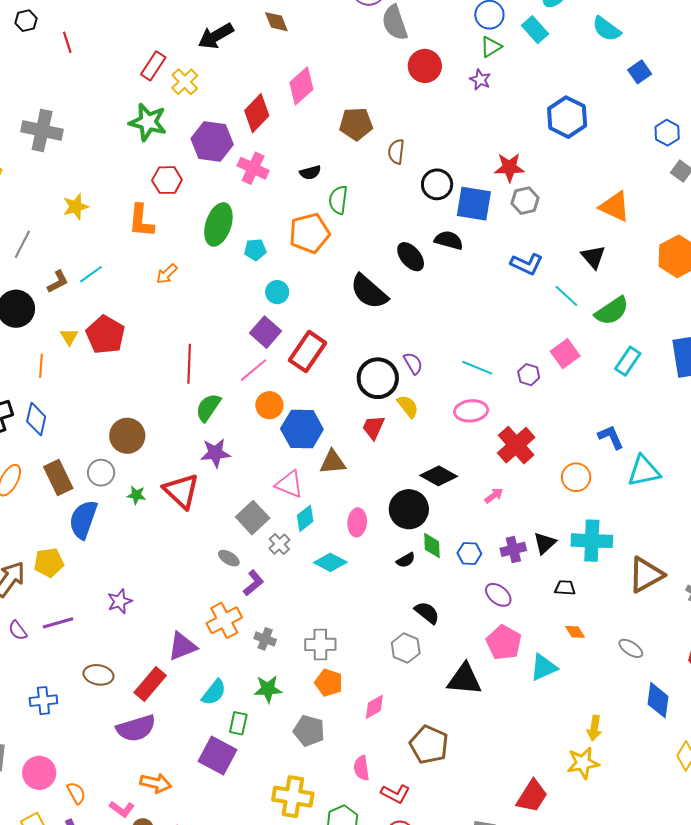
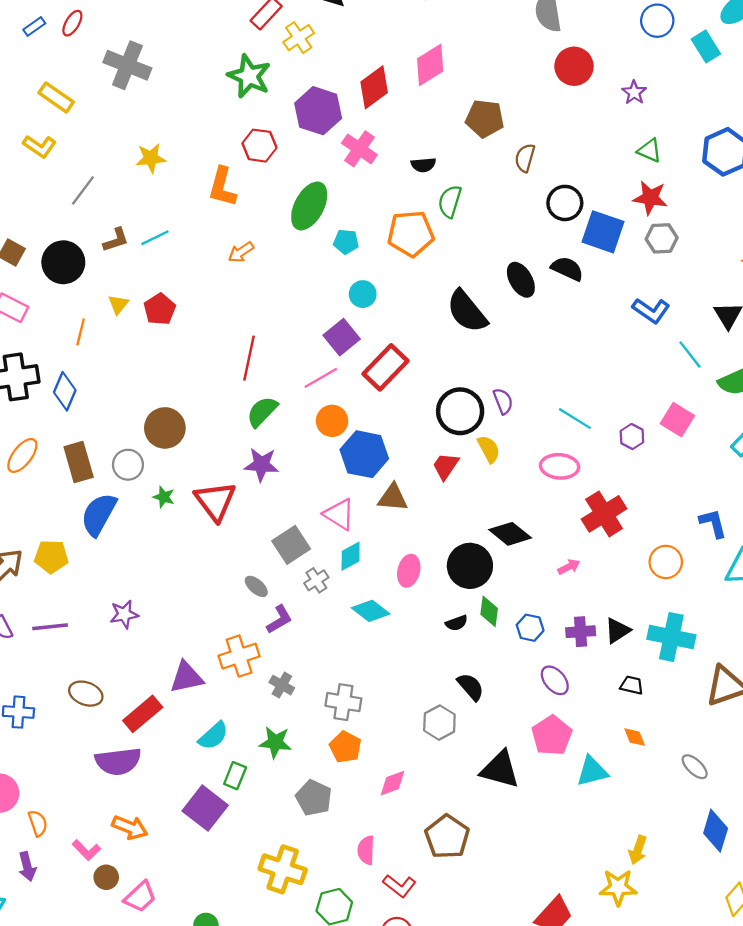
green triangle: (491, 47) -> (649, 150), moved, turned 45
red pentagon: (105, 335) -> (160, 309), size x0.7
pink square: (565, 354) -> (677, 420), turned -32

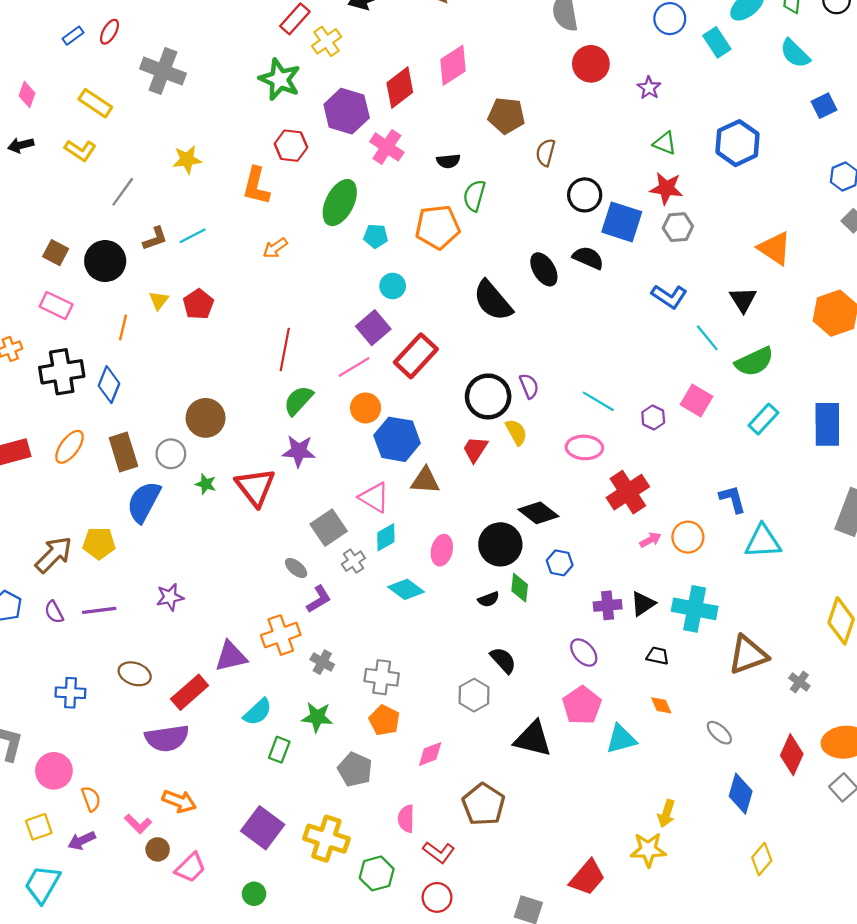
pink arrow: (569, 567) -> (650, 540), moved
blue hexagon: (530, 628) -> (560, 563), moved
purple square: (205, 808) -> (263, 828), moved
purple arrow: (27, 867) -> (82, 841), turned 80

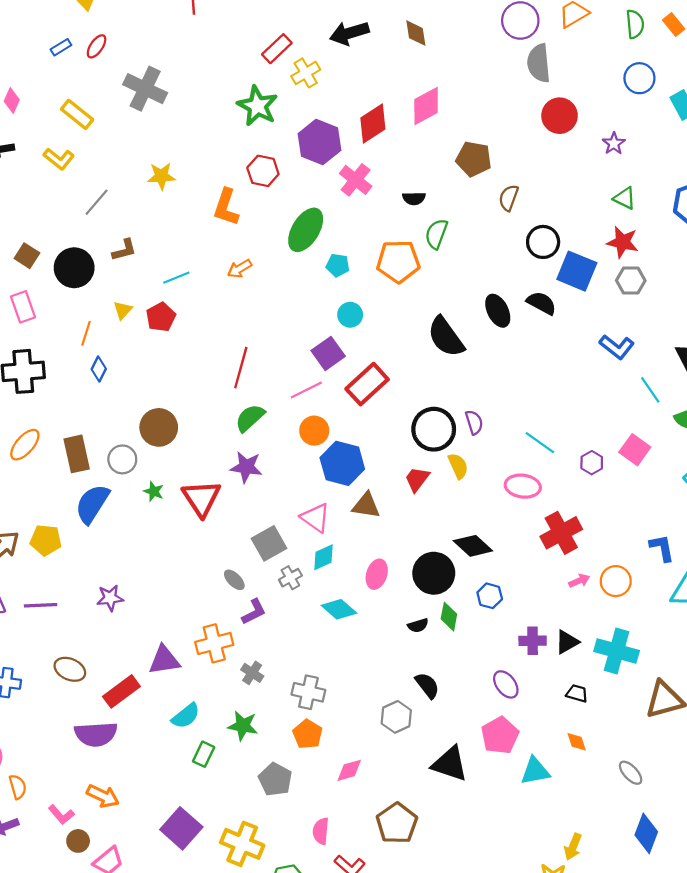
cyan line: (193, 236) -> (176, 278), moved
pink rectangle: (56, 306) -> (23, 307), turned 40
blue diamond: (109, 385) -> (99, 369), moved, size x0.7

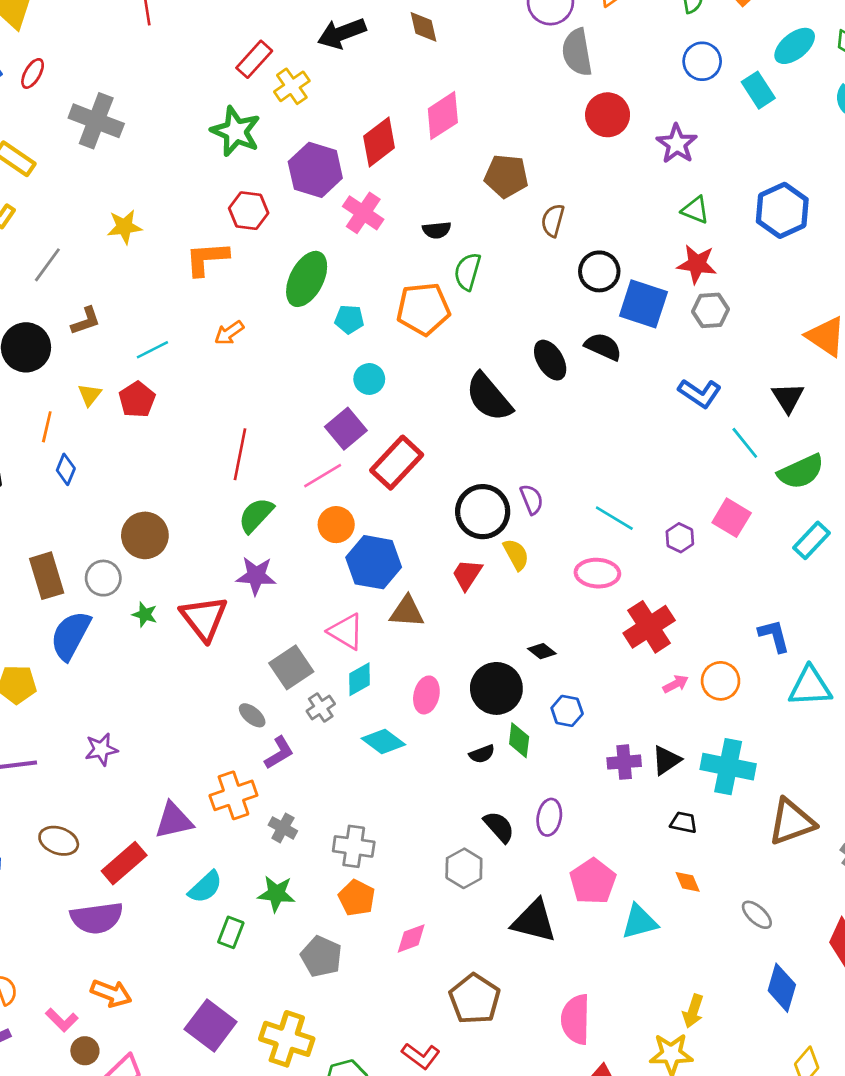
purple star: (614, 143) -> (677, 144), size x1.4
orange L-shape: (226, 207) -> (207, 259), turned 72
black diamond: (473, 546) -> (542, 651), size x0.6
purple ellipse: (506, 684) -> (549, 817), moved, turned 52
pink semicircle: (321, 831) -> (576, 1019), moved, size x1.5

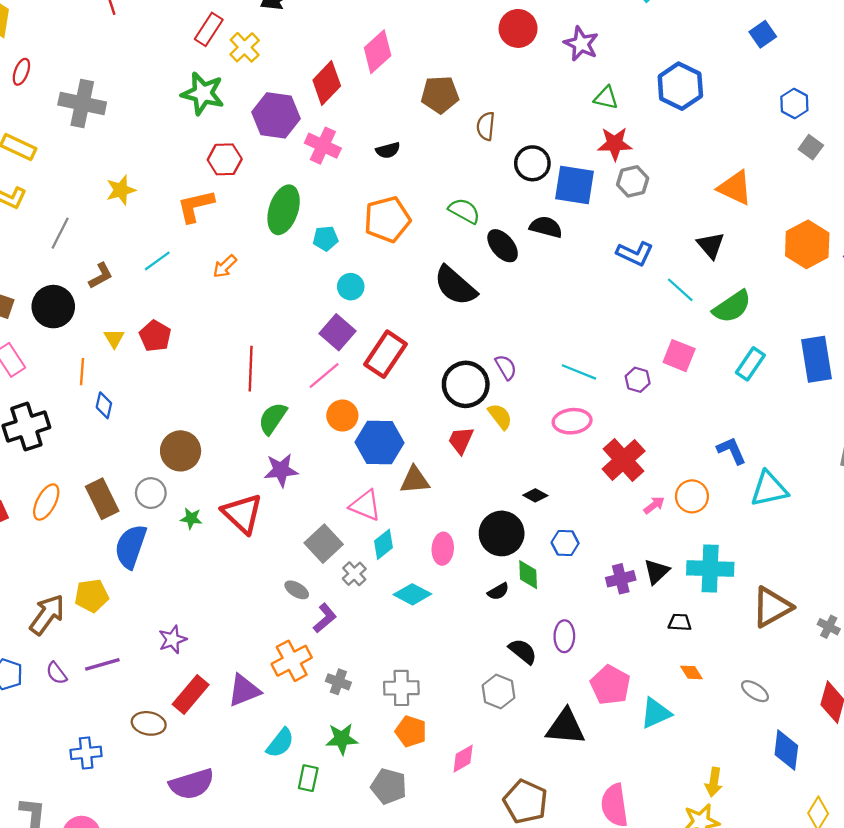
green semicircle: (467, 272) -> (464, 211), moved, turned 112
cyan line: (152, 350) -> (157, 261), moved
red rectangle: (124, 863) -> (191, 695), moved

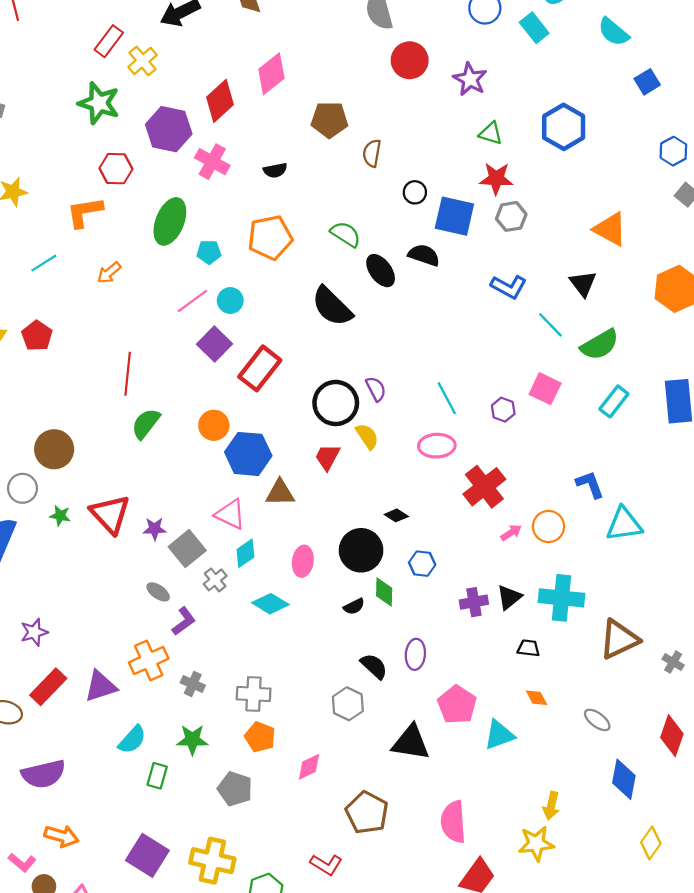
black circle: (532, 163) -> (415, 192), size x0.7
cyan line: (579, 372) -> (447, 398), turned 36
pink line: (324, 376) -> (192, 301), moved
purple star: (281, 470) -> (155, 529), moved, size x0.7

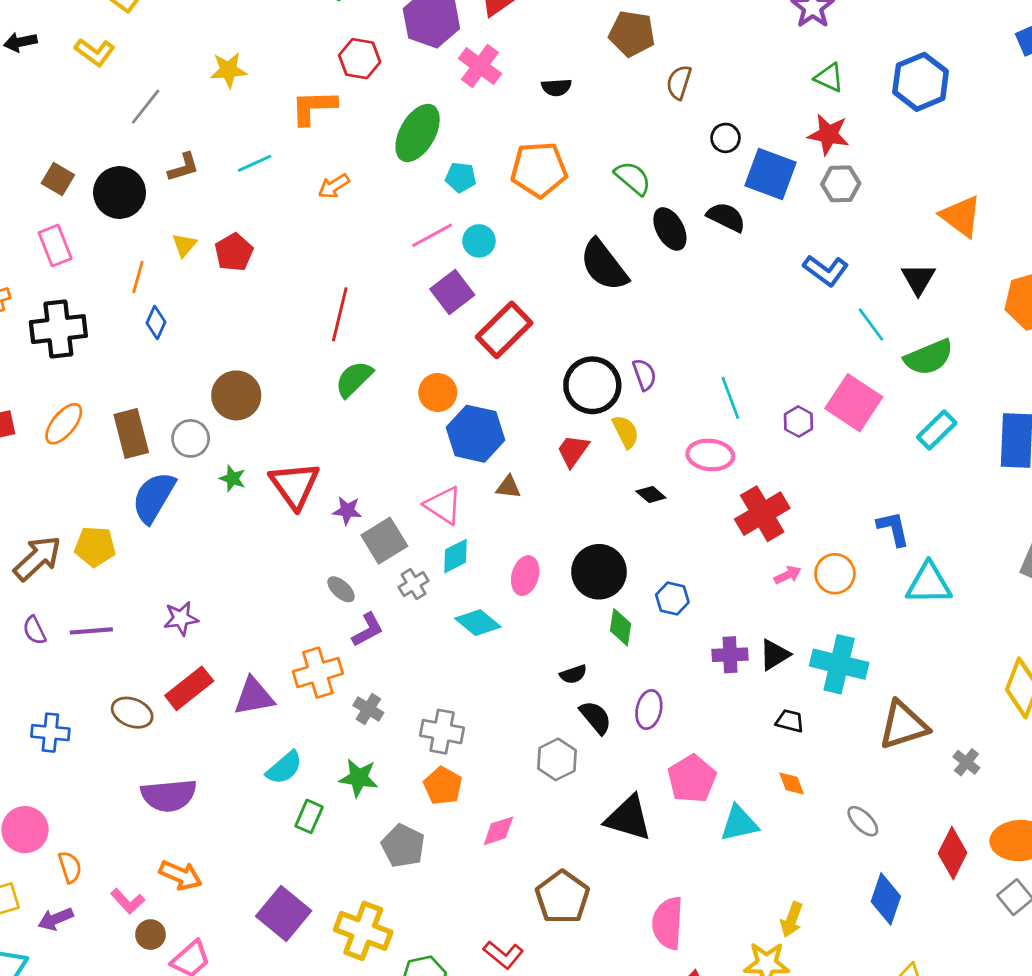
pink square: (545, 389) -> (854, 403), size x1.4
brown triangle: (280, 493) -> (508, 487), size x0.7
black diamond: (396, 515) -> (651, 494), moved
black semicircle: (354, 606) -> (573, 674), moved

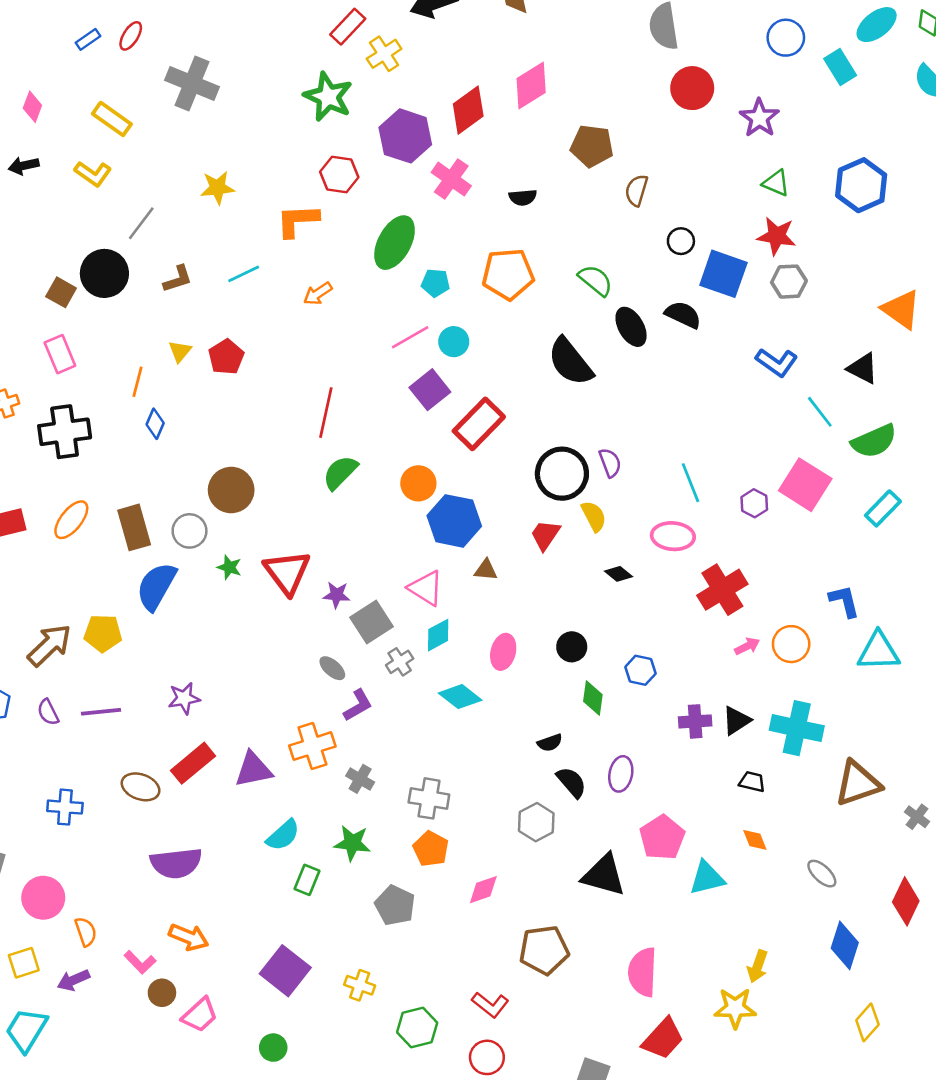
black circle: (120, 193) -> (104, 273), moved
black triangle: (918, 279) -> (863, 368), turned -32
black circle: (599, 572) -> (572, 647), size x0.6
brown pentagon: (562, 897) -> (544, 950), turned 30
yellow cross: (363, 931) -> (360, 985), size x0.6

